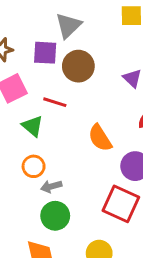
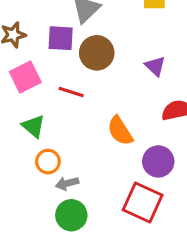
green triangle: (33, 126) -> (33, 126), moved

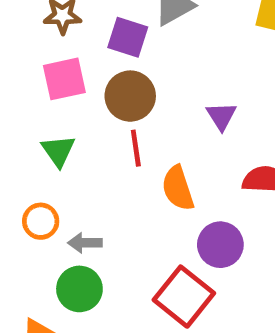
brown circle: (97, 53) -> (130, 96), moved
purple triangle: (155, 66) -> (221, 116), moved
red line: (71, 92) -> (136, 148), moved, turned 50
orange circle: (48, 162) -> (41, 221), moved

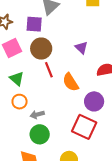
orange circle: (41, 221) -> (20, 102), moved

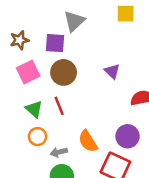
red line: (49, 70) -> (59, 106), moved
orange semicircle: (71, 82) -> (88, 141), moved

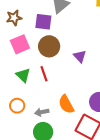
purple triangle: (112, 71) -> (80, 56), moved
orange circle: (37, 137) -> (17, 106), moved

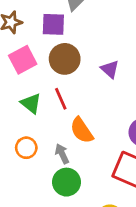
orange semicircle: (66, 104) -> (82, 130), moved
gray arrow: (42, 112) -> (62, 154), turned 80

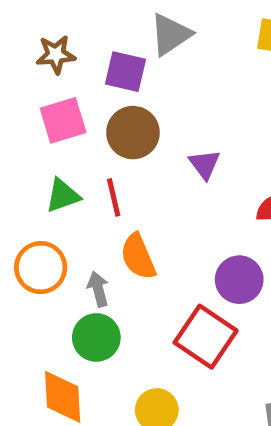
green triangle: (31, 103) -> (63, 196), turned 50
orange circle: (26, 148) -> (41, 268), size x1.4

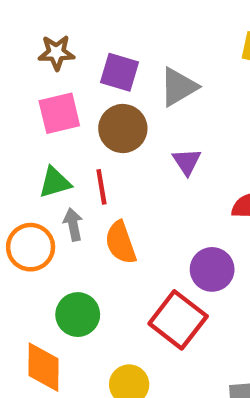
gray triangle: (171, 34) -> (178, 87), moved
gray arrow: (98, 289) -> (73, 224), moved

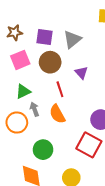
red line: (101, 187) -> (60, 89), moved

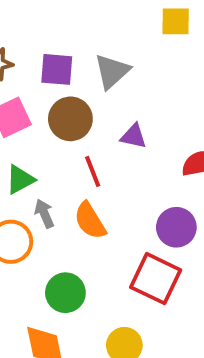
purple triangle: (81, 73) -> (134, 136), turned -32

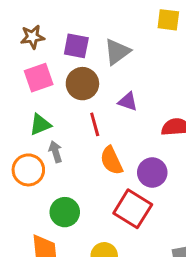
orange semicircle: (90, 221) -> (111, 161), moved

